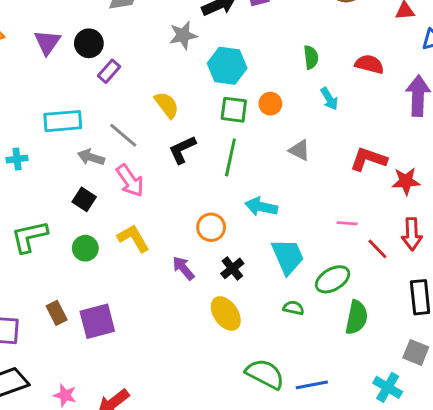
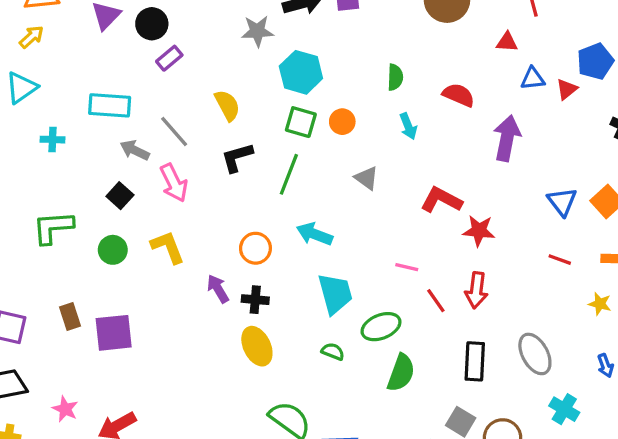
black cross: (232, 268) -> (255, 300), moved, turned 35

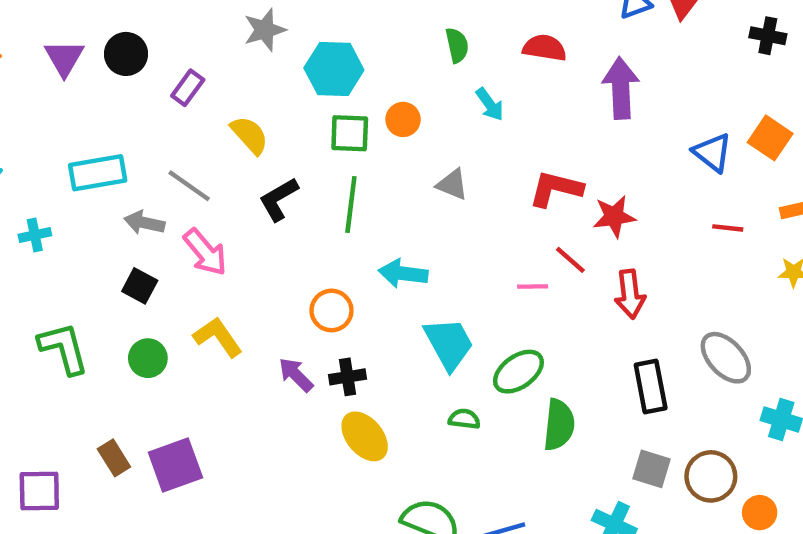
purple rectangle: (169, 58) -> (188, 88), moved
green L-shape: (53, 227) -> (64, 348), turned 93
red line: (436, 301) -> (570, 260), moved

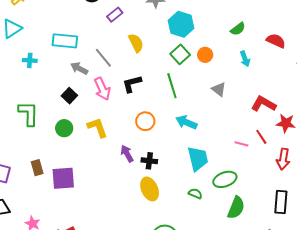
green semicircle: (457, 45) -> (238, 29), turned 49
green square: (350, 133) -> (180, 54), turned 30
black L-shape: (279, 199) -> (132, 84), moved
green line: (351, 204) -> (172, 86), turned -40
orange circle: (331, 310) -> (145, 121), moved

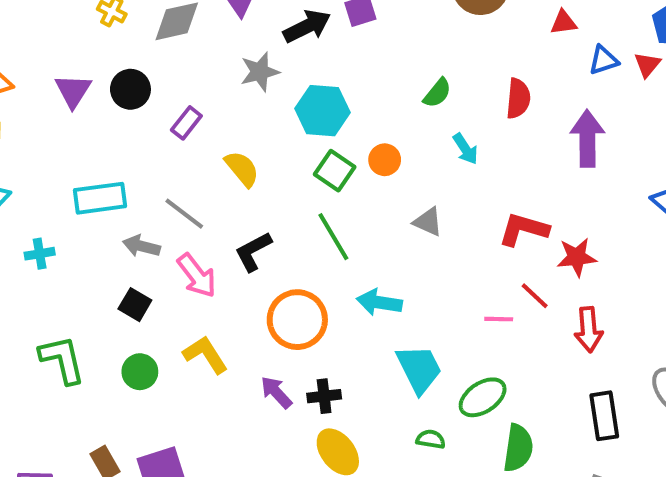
red semicircle: (276, 41) -> (518, 99), turned 84
orange circle: (145, 121) -> (297, 320), size x1.5

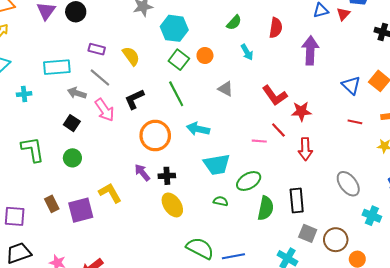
purple rectangle: (186, 123) -> (97, 49), moved, turned 63
red L-shape: (524, 229) -> (275, 95), turned -145
yellow L-shape: (205, 355) -> (110, 193), moved
cyan trapezoid: (419, 369) -> (217, 164), turned 104
black rectangle: (604, 416) -> (297, 200), moved

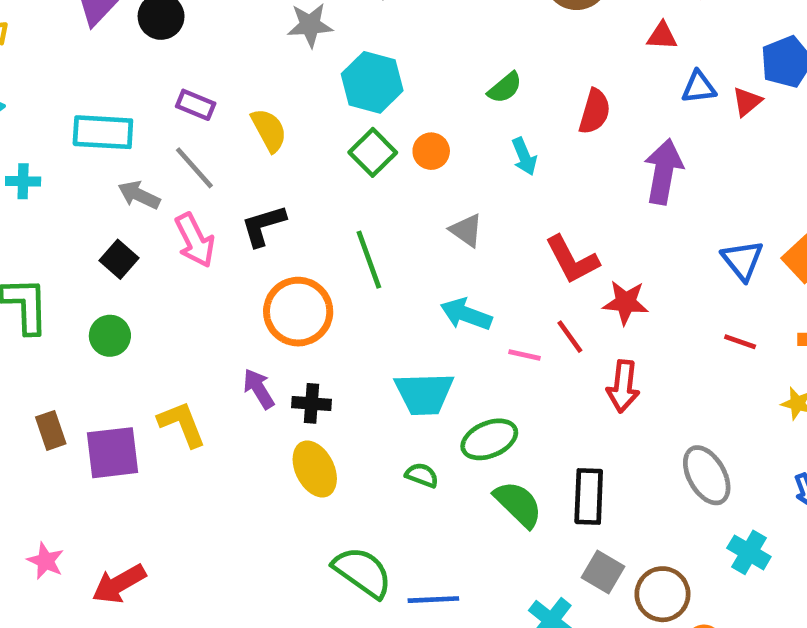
green line: (176, 94) -> (369, 260), moved
cyan arrow: (198, 129) -> (466, 314), moved
green semicircle: (266, 208) -> (518, 504), turned -65

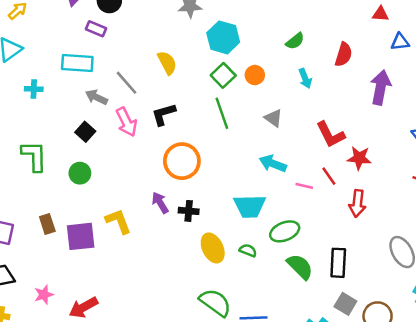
purple rectangle: (196, 105) -> (96, 29), moved
green line: (369, 260) -> (222, 113), moved
yellow ellipse: (315, 469) -> (213, 248), moved
pink star: (46, 561) -> (44, 295), turned 30

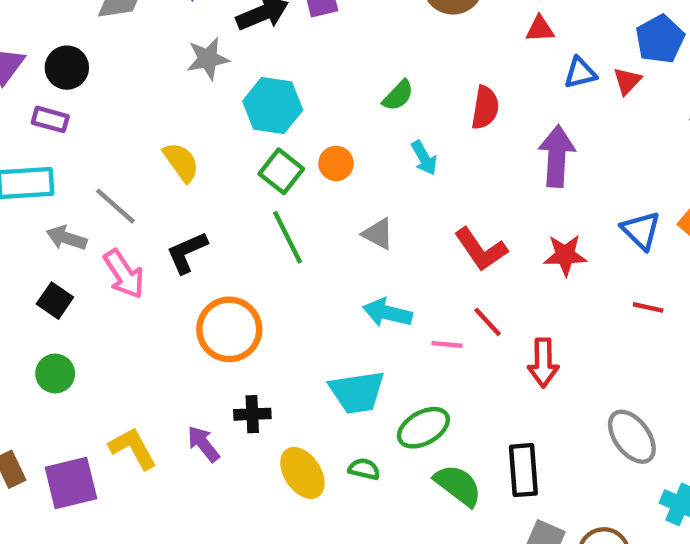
red star: (359, 158) -> (565, 255), moved
purple arrow: (160, 203) -> (203, 444), moved

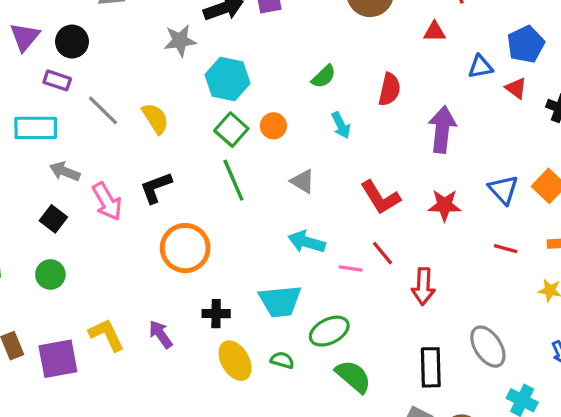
blue triangle: (580, 73) -> (480, 67), moved
red triangle: (627, 81) -> (516, 88), moved, turned -40
gray line: (115, 206) -> (103, 110), moved
black cross: (252, 414) -> (216, 314), moved
black rectangle: (523, 470) -> (431, 367), moved

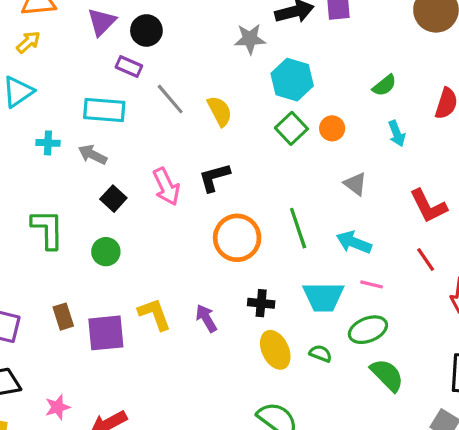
gray arrow: (65, 171) -> (93, 155), moved
green line: (233, 180) -> (298, 228), moved
pink line: (351, 269) -> (372, 284), moved

